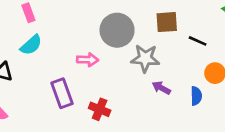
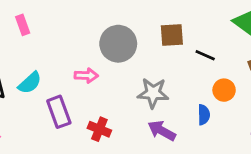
cyan semicircle: (31, 45) -> (30, 83), moved
gray star: (145, 58) -> (153, 93), moved
purple arrow: (161, 88) -> (162, 131), moved, size x1.4

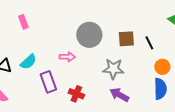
brown square: (172, 35) -> (126, 39), moved
black line: (205, 55) -> (149, 43), turned 40
blue semicircle: (204, 115) -> (160, 89), moved, size x1.5

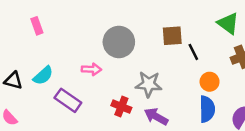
brown square: (126, 39) -> (172, 36), moved
purple rectangle: (48, 82) -> (68, 100), turned -35
red cross: (76, 94) -> (121, 107), moved

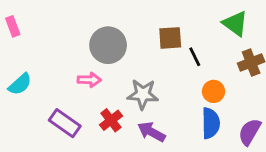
pink arrow: (92, 69) -> (89, 80), moved
purple rectangle: (68, 100) -> (65, 123), moved
red cross: (121, 107) -> (111, 120), turned 30

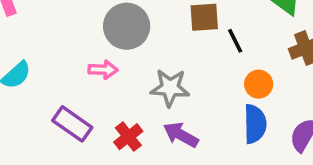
red cross: (111, 120) -> (128, 137), moved

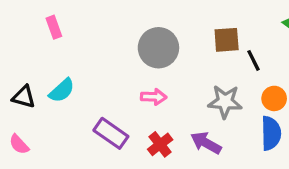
pink arrow: (103, 70) -> (154, 97), moved
gray star: (170, 88) -> (225, 102), moved

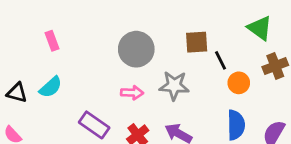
pink rectangle: (54, 27) -> (52, 41), moved
orange circle: (274, 98) -> (239, 83), moved
gray star: (225, 102) -> (174, 86), moved

